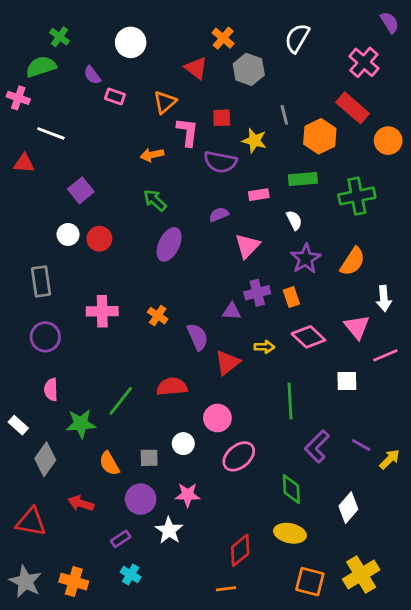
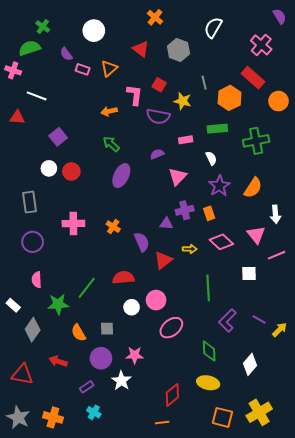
orange cross: (223, 38) -> (155, 17), moved
orange triangle: (165, 102) -> (109, 68), moved
red square: (222, 118) -> (159, 85), turned 32
white circle: (183, 444) -> (132, 307), moved

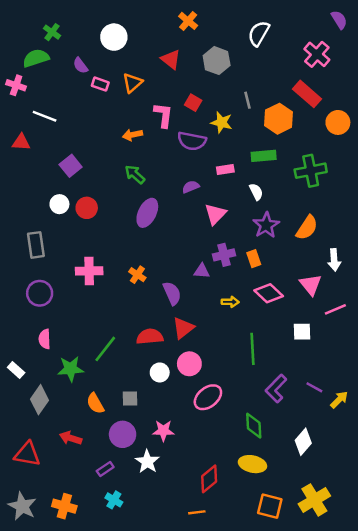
red triangle: (163, 260) -> (183, 328), moved

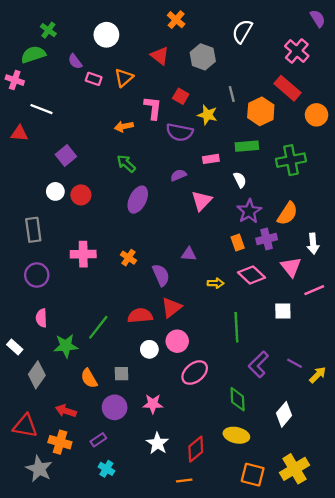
purple cross: (224, 255) -> (267, 239), moved
white star: (147, 462) -> (157, 443), moved
gray star: (22, 506) -> (39, 469), moved
orange cross: (64, 506) -> (60, 442), moved

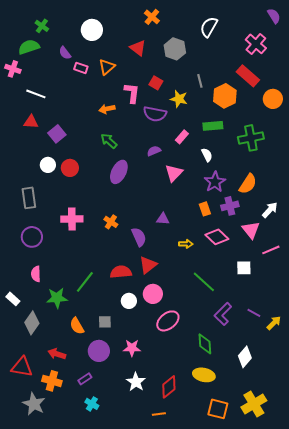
red triangle: (19, 133) -> (31, 122), moved
pink rectangle: (211, 159) -> (182, 137), turned -40
white arrow: (313, 244) -> (270, 210), turned -132
green line: (236, 327) -> (204, 282), turned -45

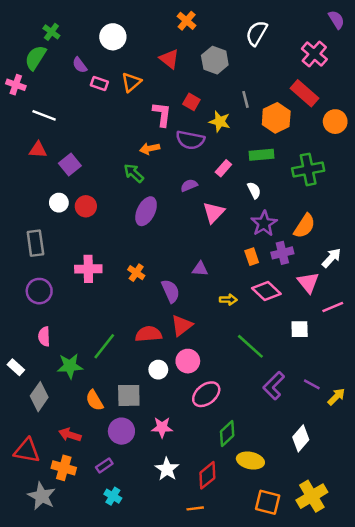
green semicircle: (29, 47) -> (35, 58), turned -40
orange arrow: (107, 109) -> (150, 149), moved
gray square: (105, 322) -> (129, 395), size x1.5
green diamond: (205, 344) -> (227, 434), moved, turned 50

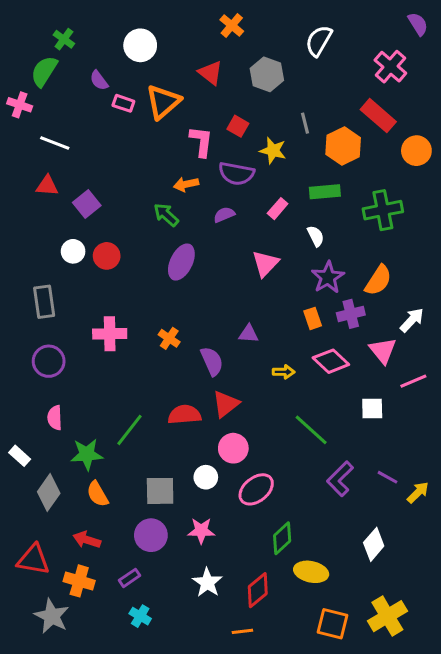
orange triangle: (131, 82) -> (163, 102), size x1.4
purple semicircle: (189, 185) -> (224, 215), moved
white circle: (158, 370) -> (206, 477), moved
orange semicircle: (94, 400) -> (97, 494), moved

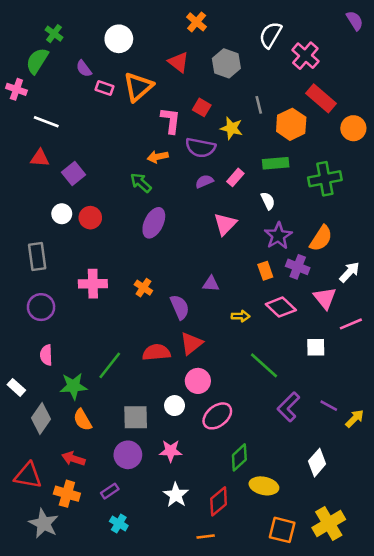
pink cross: (390, 67) -> (305, 56), moved
purple semicircle: (224, 215) -> (204, 181), moved
purple cross: (351, 314) -> (298, 267), turned 35

